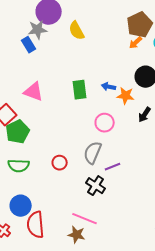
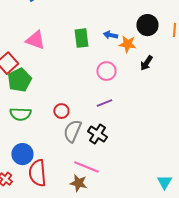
gray semicircle: (93, 153) -> (72, 131), moved
purple line: (113, 167) -> (104, 103), moved

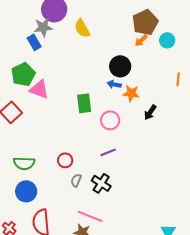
black circle: (147, 25) -> (120, 66), moved
green rectangle: (81, 38) -> (84, 103), moved
green pentagon: (19, 80) -> (23, 74), moved
gray semicircle: (72, 131) -> (76, 180), size x0.6
blue circle: (22, 154) -> (26, 191), moved

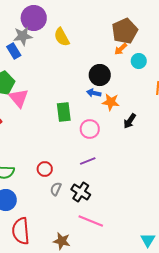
cyan circle: (167, 40) -> (139, 61), moved
pink triangle: (39, 89) -> (19, 98), turned 30
pink line: (90, 216) -> (91, 221), moved

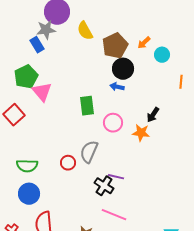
brown pentagon: (125, 31) -> (115, 46), moved
orange star: (111, 102) -> (141, 133), moved
purple line: (88, 161) -> (116, 177), moved, turned 35
gray semicircle: (56, 189) -> (89, 152), moved, size x1.6

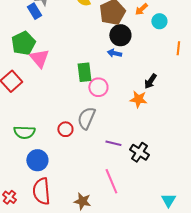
pink circle: (113, 123) -> (98, 87), moved
black cross: (104, 186) -> (139, 152), moved
blue circle: (29, 194) -> (37, 160), moved
pink line: (114, 215) -> (111, 181), turned 45

